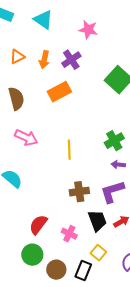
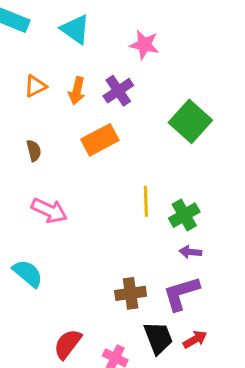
brown semicircle: (16, 99) -> (34, 151), size x0.6
yellow line: (69, 150) -> (146, 201), moved

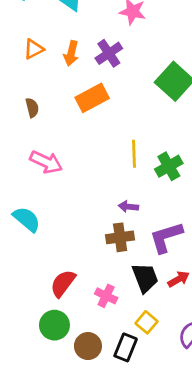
purple arrow: (190, 252) -> (128, 207), moved

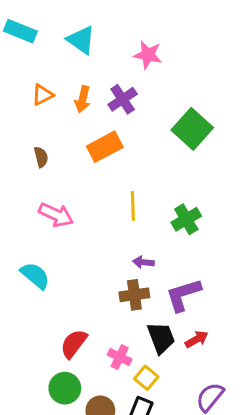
yellow line: (134, 154) -> (133, 206), moved
yellow square: (146, 322) -> (146, 378), moved

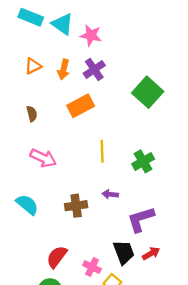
cyan rectangle: (20, 31) -> (31, 17), moved
pink star: (148, 55) -> (91, 35), moved
brown cross: (134, 295) -> (76, 206), moved

